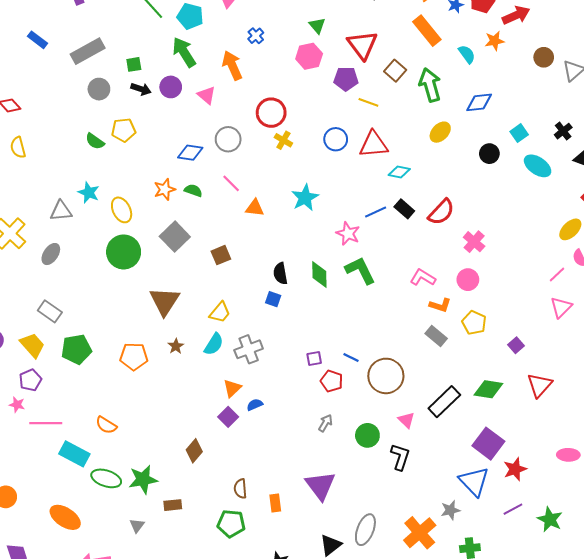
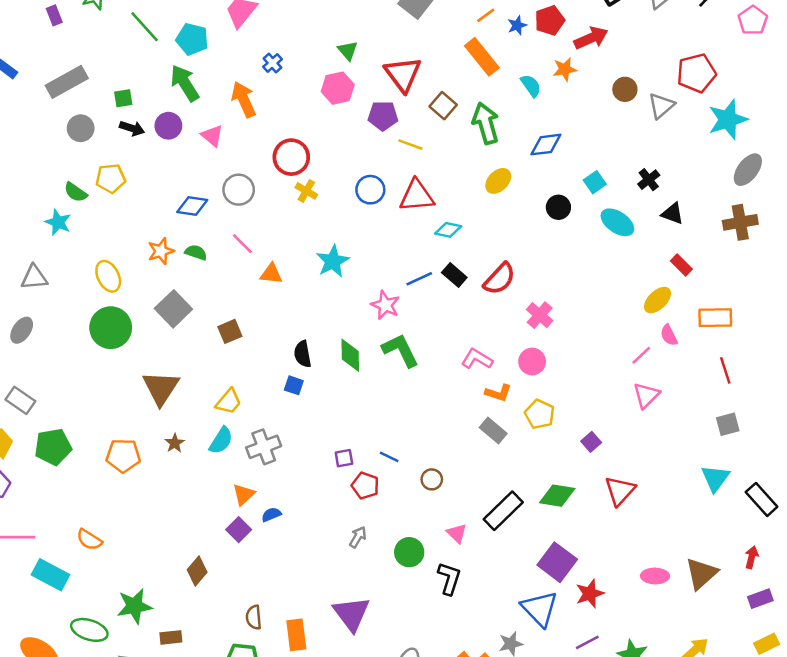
cyan star: (89, 193) -> (58, 222), moved
brown circle: (386, 376) -> (432, 479), size x0.5
green ellipse: (106, 478) -> (89, 630), moved
orange rectangle: (275, 503) -> (296, 635), size x1.4

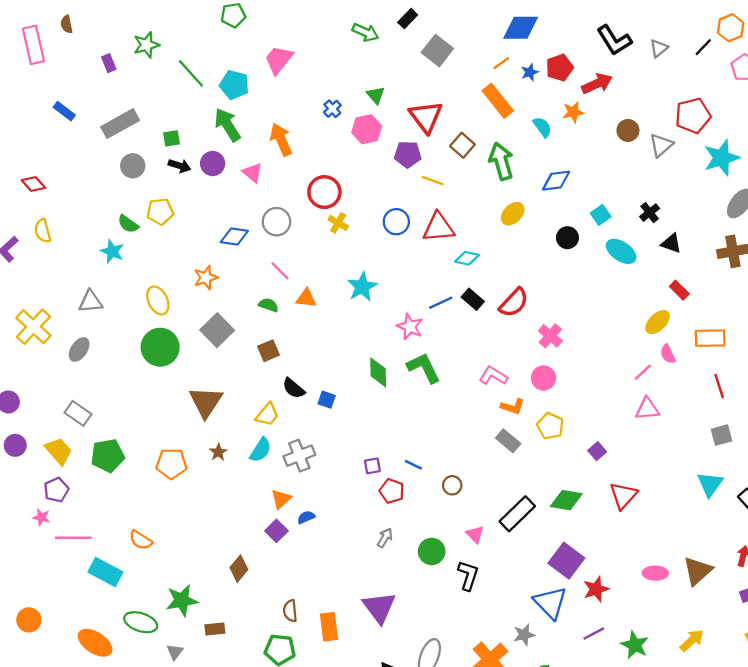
blue cross: (272, 63) -> (332, 109), moved
green semicircle: (196, 252) -> (269, 305), moved
black semicircle: (303, 354) -> (294, 388), moved, turned -40
pink triangle: (646, 395) -> (647, 409), turned 40

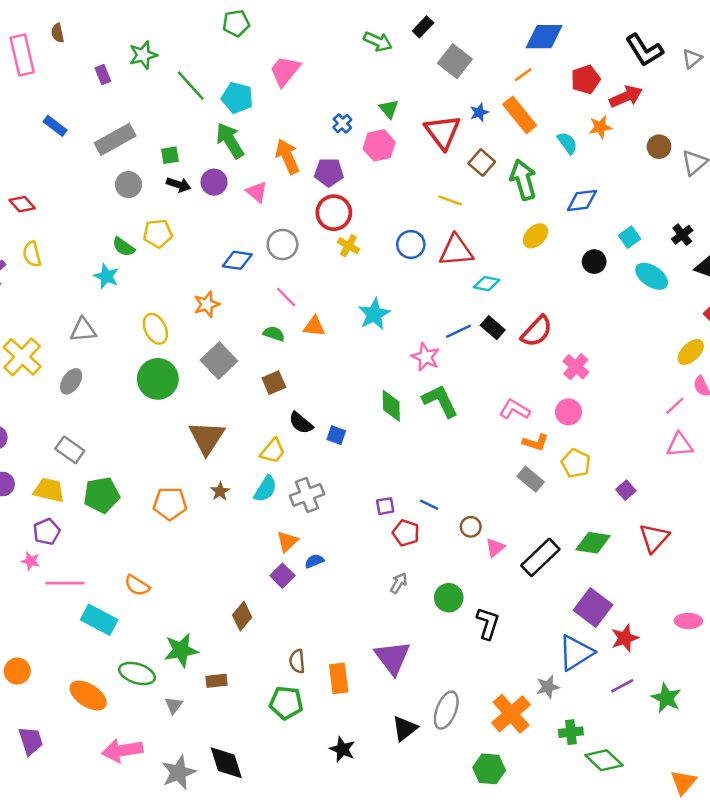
blue star: (530, 72) -> (479, 112), moved
purple pentagon: (408, 154) -> (329, 172), moved
yellow trapezoid: (59, 451) -> (49, 490), turned -36
pink triangle: (475, 534) -> (495, 548), moved, turned 36
blue triangle: (550, 603) -> (576, 653), turned 42

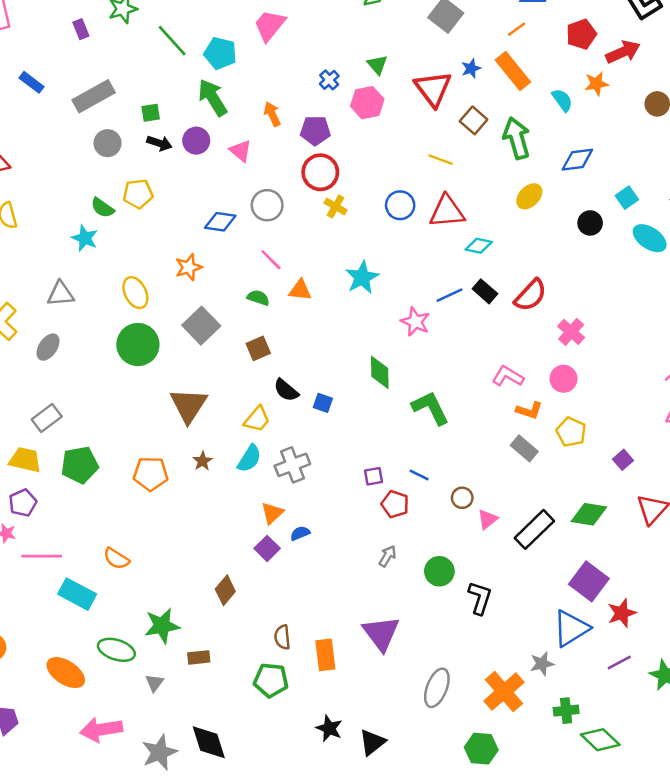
orange arrow: (287, 156) -> (272, 114), size x0.7
green L-shape: (440, 401) -> (431, 408), moved
gray rectangle: (70, 450) -> (47, 418), turned -72
black triangle: (405, 728) -> (372, 742), moved

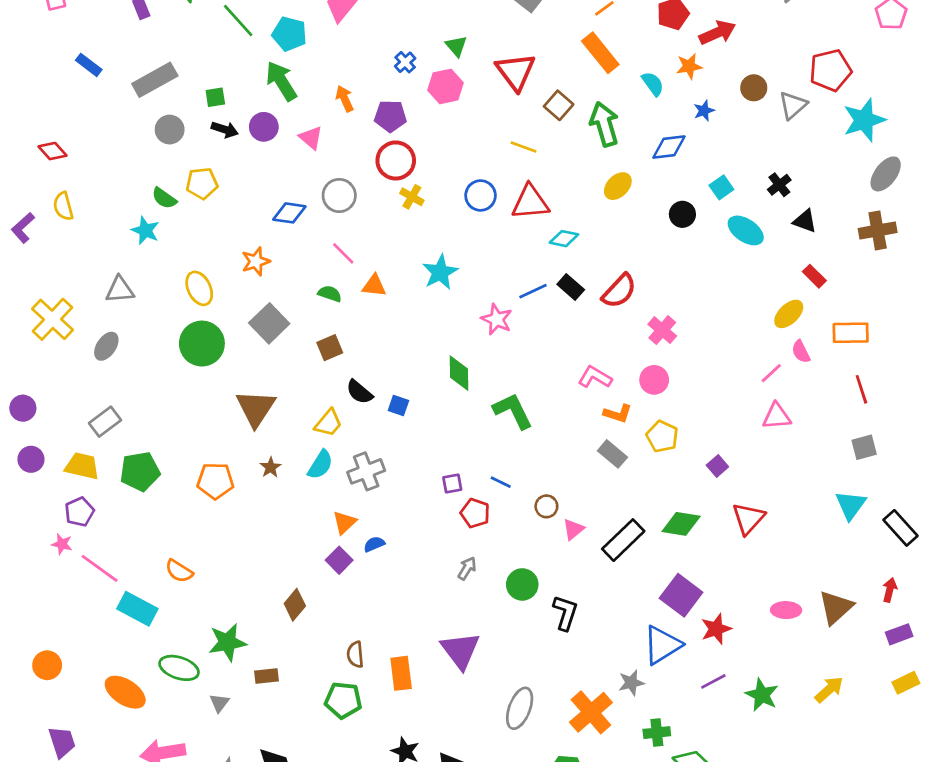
blue star: (471, 68) -> (704, 111), moved
pink line: (42, 556) -> (100, 568), turned 36

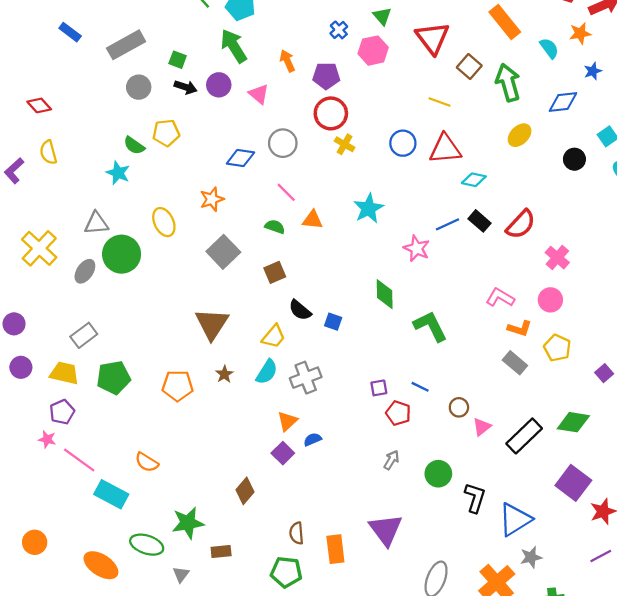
green square: (215, 97) -> (178, 60), turned 30
green circle: (202, 344) -> (122, 254), moved
blue triangle: (662, 645) -> (515, 519), moved

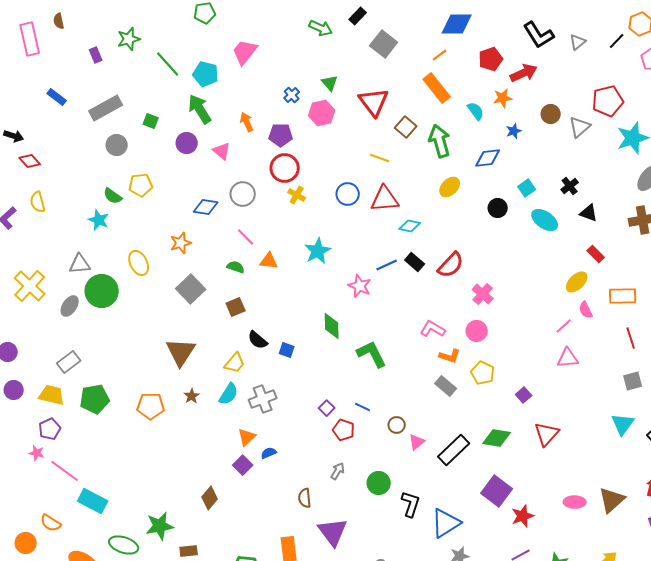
black arrow: (186, 87) -> (14, 136), moved
purple square: (379, 388) -> (327, 408), turned -35
orange semicircle: (147, 462) -> (51, 523), moved
brown semicircle: (297, 533) -> (305, 498), moved

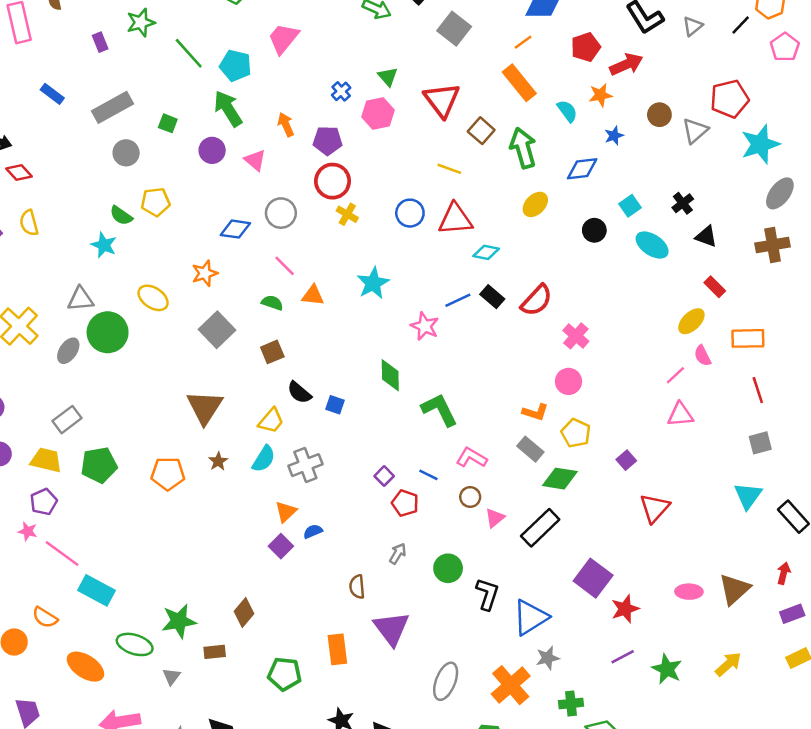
yellow ellipse: (139, 263) -> (153, 298), turned -30
pink L-shape: (433, 329) -> (471, 458), moved
green diamond: (497, 438) -> (560, 479), moved
brown diamond: (210, 498) -> (244, 613), moved

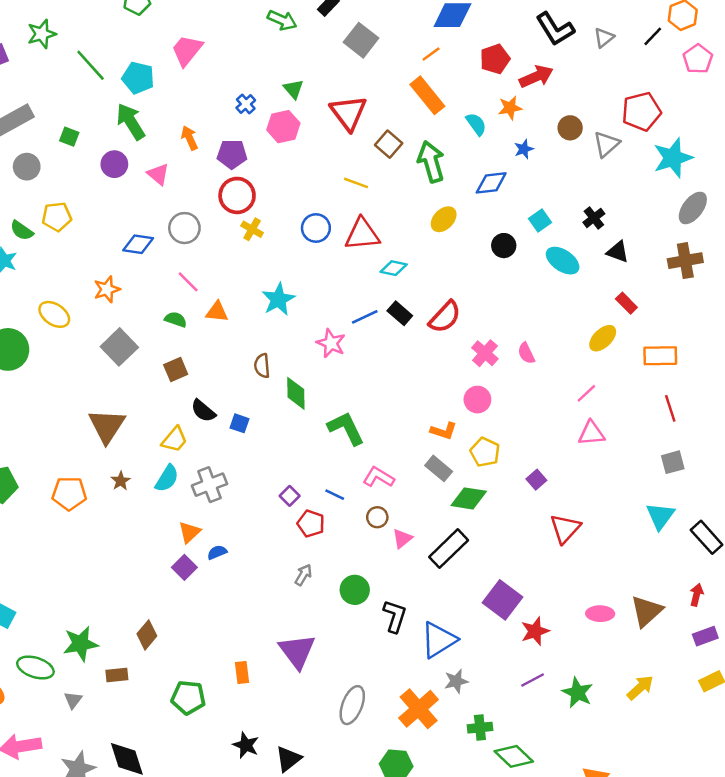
pink semicircle: (702, 356) -> (526, 353), moved
brown semicircle: (357, 587) -> (262, 366), moved
orange rectangle: (337, 649) -> (242, 673), size x0.7

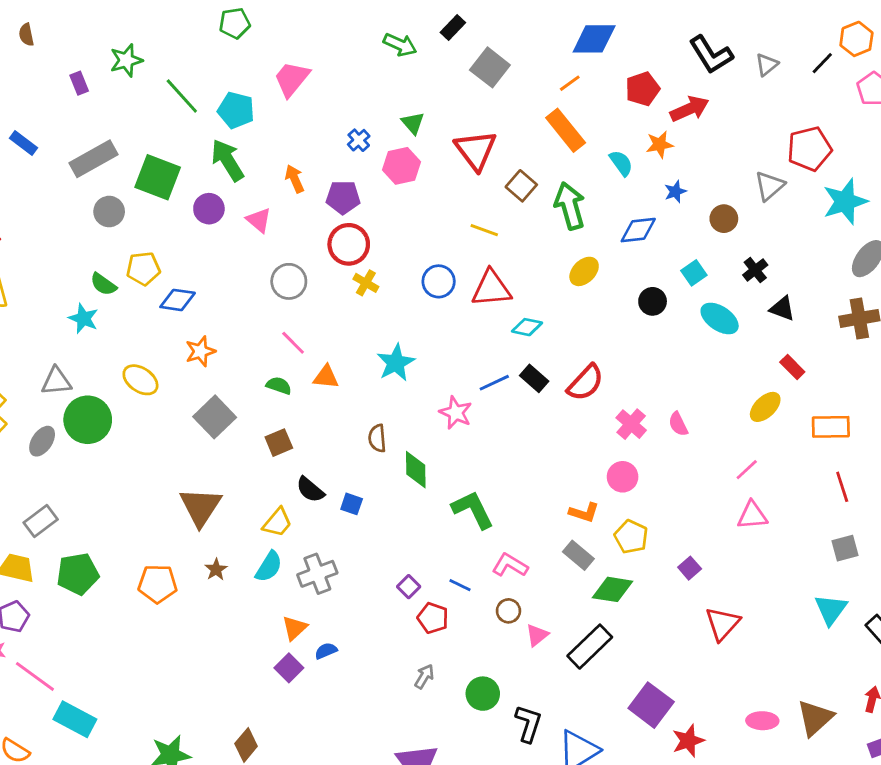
brown circle: (570, 128) -> (724, 219), moved
green square: (69, 137) -> (158, 177), size x2.0
blue diamond: (138, 244) -> (178, 300), moved

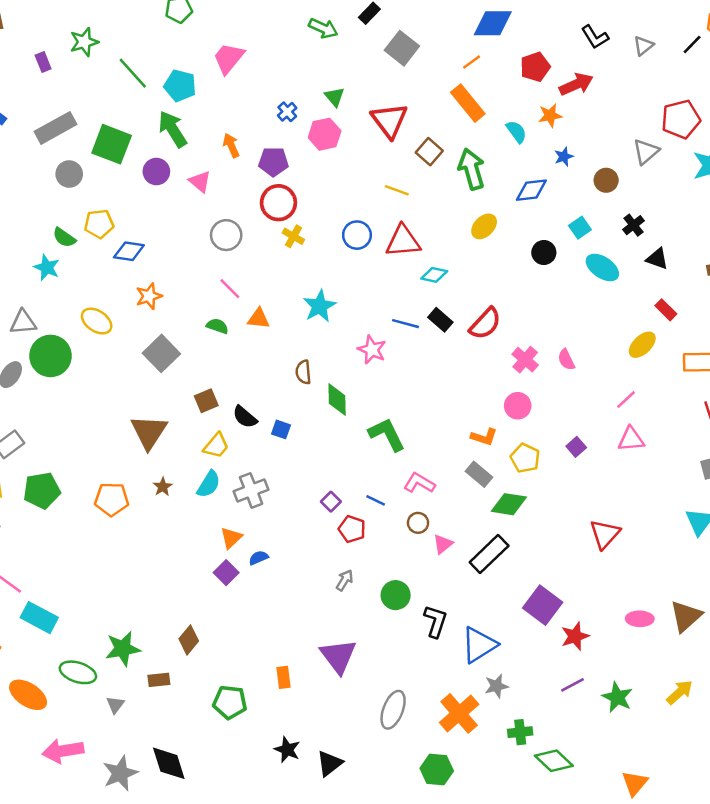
black L-shape: (711, 55) -> (595, 37), size x0.7
blue line: (494, 383) -> (406, 324), turned 40
brown square: (279, 443) -> (206, 401), moved
purple square: (690, 568) -> (576, 447), moved

